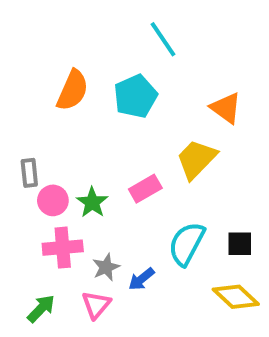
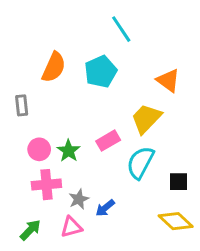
gray rectangle: (29, 173) -> (22, 105), moved
cyan semicircle: (187, 244) -> (140, 163), moved
pink triangle: (96, 305) -> (71, 227), turned 35

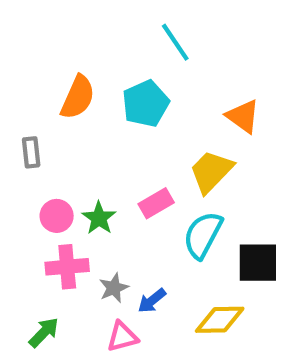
black square: (178, 182) -> (258, 263), size x1.5
yellow diamond: (176, 221) -> (220, 320), moved, turned -44
pink triangle: (71, 227) -> (122, 337), moved

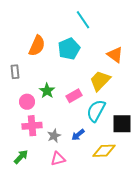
green star: (99, 218) -> (47, 91), moved
blue arrow: (152, 301) -> (78, 135), moved

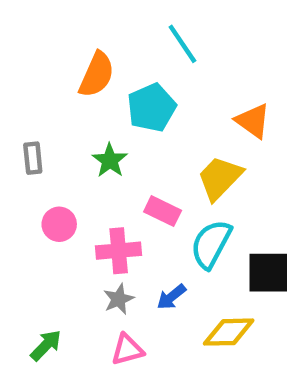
orange semicircle: (37, 46) -> (97, 75), moved
green star: (47, 91) -> (110, 160), moved
pink rectangle: (74, 96) -> (163, 211), turned 56
pink cross: (32, 126) -> (119, 251), moved

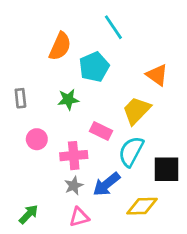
green star: (110, 160) -> (68, 100), turned 30
blue arrow: (171, 297) -> (106, 184), size x1.5

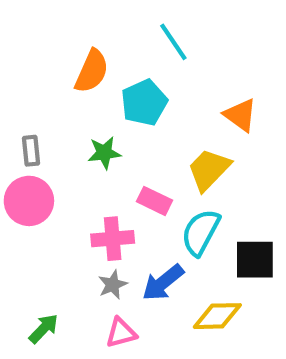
pink circle: (37, 139) -> (29, 201), moved, size x1.5

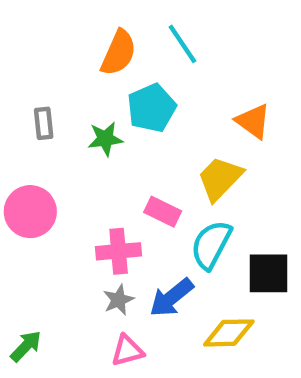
orange semicircle: (92, 71) -> (119, 53), moved
gray rectangle: (31, 151) -> (44, 123), moved
green star: (104, 153) -> (105, 139), moved
green arrow: (44, 329) -> (26, 346), moved

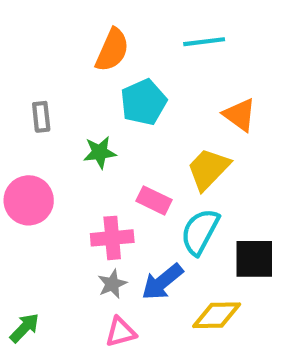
cyan line: (182, 44) -> (204, 42), moved, turned -63
green star: (105, 139) -> (100, 152), moved

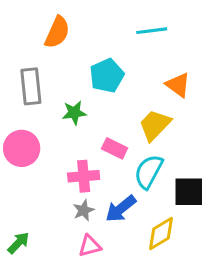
orange semicircle: (112, 50) -> (57, 32), moved
gray rectangle: (41, 117) -> (31, 86), size x1.6
yellow diamond: (217, 315) -> (161, 234), turned -30

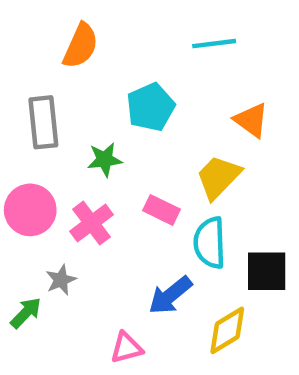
cyan semicircle: (149, 172) -> (210, 243), turned -30
pink cross: (84, 176) -> (91, 223), moved, turned -32
gray star: (84, 210) -> (61, 280), moved
green arrow: (18, 243) -> (26, 313), moved

